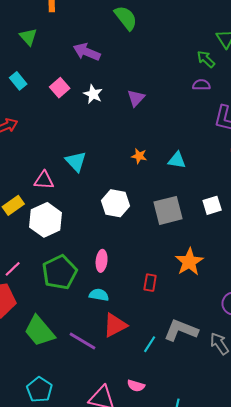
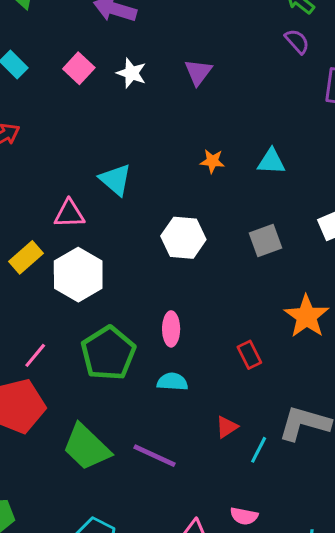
purple semicircle: (201, 85) -> (297, 41), turned 54
gray square: (168, 210) -> (266, 240), size x0.7
red rectangle: (150, 283) -> (249, 355), turned -30
red triangle: (115, 325) -> (227, 427), moved, size x0.6

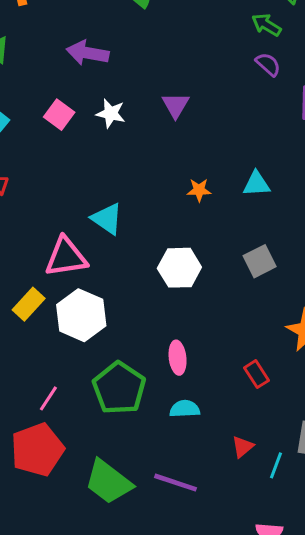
pink triangle: (69, 214) -> (66, 257), size x1.4

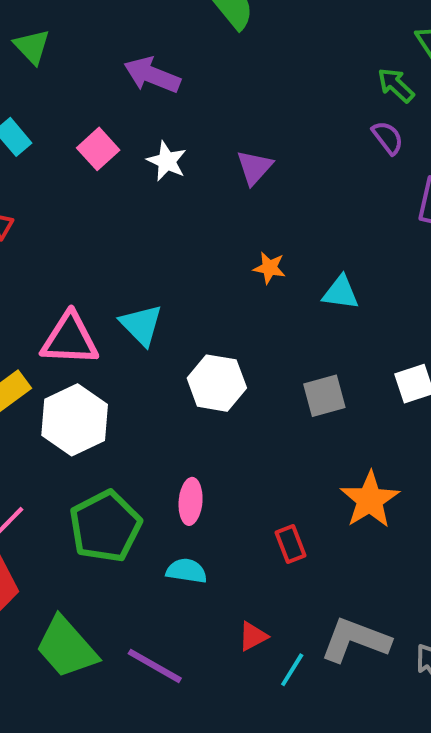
orange star: (199, 190) -> (269, 268), moved
cyan triangle: (107, 219) -> (141, 325), moved

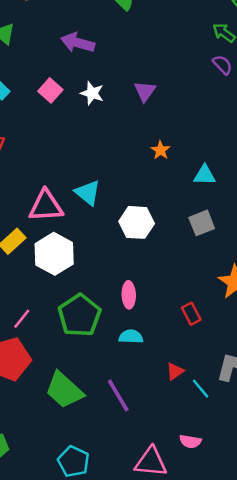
orange star: (269, 268) -> (160, 150), turned 30
cyan triangle: (341, 293) -> (204, 175), moved
purple line: (155, 666) -> (118, 395), turned 36
cyan line: (292, 670) -> (201, 389), turned -65

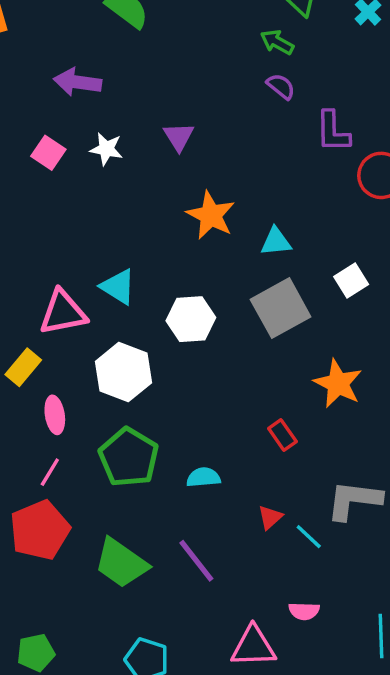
orange star: (160, 150) -> (211, 215), size x1.8
gray square: (202, 223) -> (281, 308), size x1.6
white hexagon: (54, 254) -> (123, 372), moved
pink ellipse: (129, 295) -> (55, 415), moved

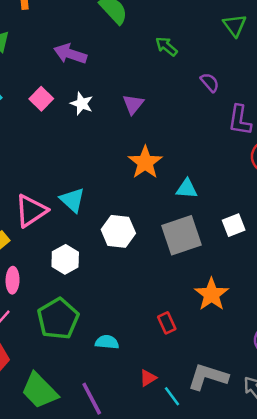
green arrow: (277, 42) -> (166, 46), moved
pink triangle: (63, 312) -> (31, 211), turned -33
white hexagon: (123, 372) -> (65, 259), size x0.7

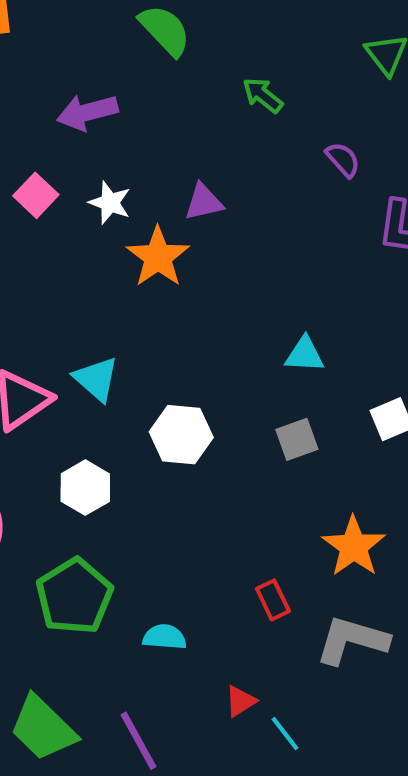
purple arrow: (70, 54) -> (87, 112), turned -32
purple triangle: (133, 104) -> (204, 202), turned 40
orange star: (145, 162) -> (158, 257), moved
gray square: (182, 235) -> (297, 439), size x0.6
gray L-shape: (208, 377) -> (352, 640), moved

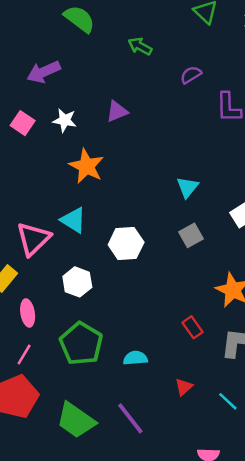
purple semicircle: (343, 160) -> (191, 75), turned -70
orange star: (158, 257) -> (87, 166), moved
cyan triangle: (305, 355) -> (187, 187), turned -45
cyan line: (285, 734) -> (228, 401), moved

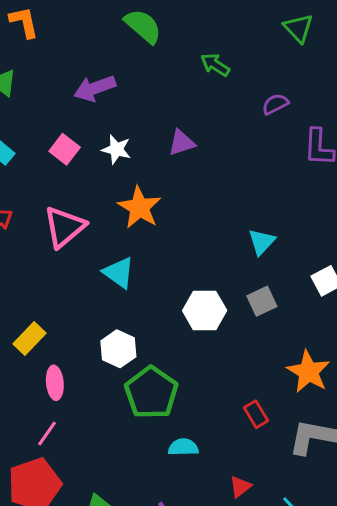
pink triangle: (33, 239) -> (64, 227), moved
white hexagon: (126, 243) -> (205, 310), moved
green pentagon: (81, 344) -> (151, 393), moved

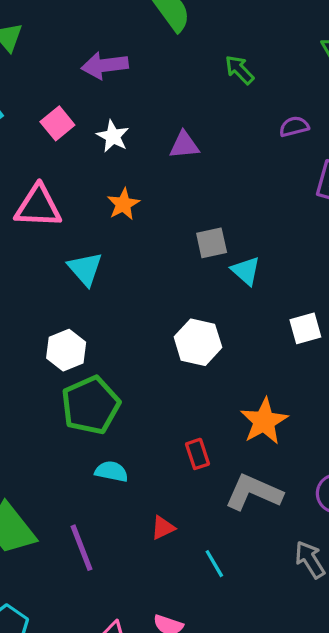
orange star: (139, 208) -> (123, 204), size x0.7
pink triangle: (64, 227) -> (38, 206), turned 30
cyan triangle: (262, 242) -> (246, 271), turned -44
gray square: (262, 301) -> (212, 243), moved
white hexagon: (205, 310) -> (198, 342), moved

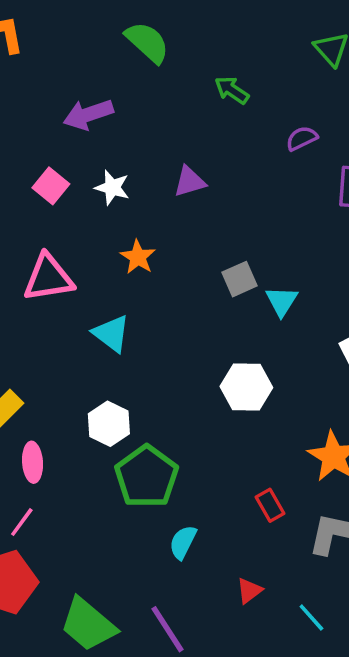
cyan triangle: (246, 271) -> (282, 301), turned 32
cyan semicircle: (111, 471) -> (183, 542), turned -64

